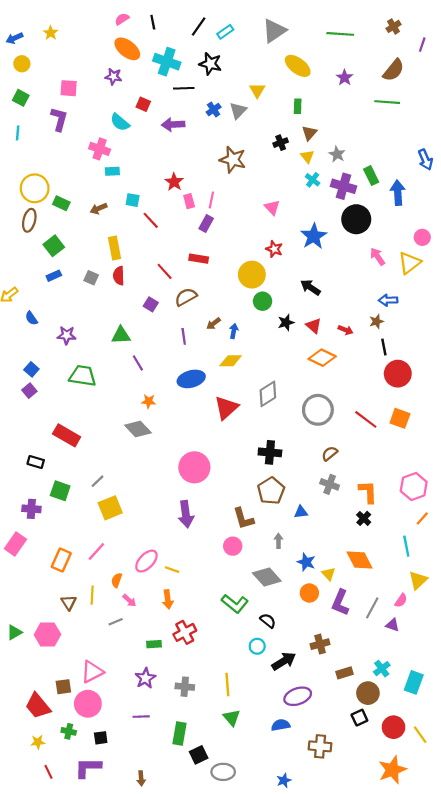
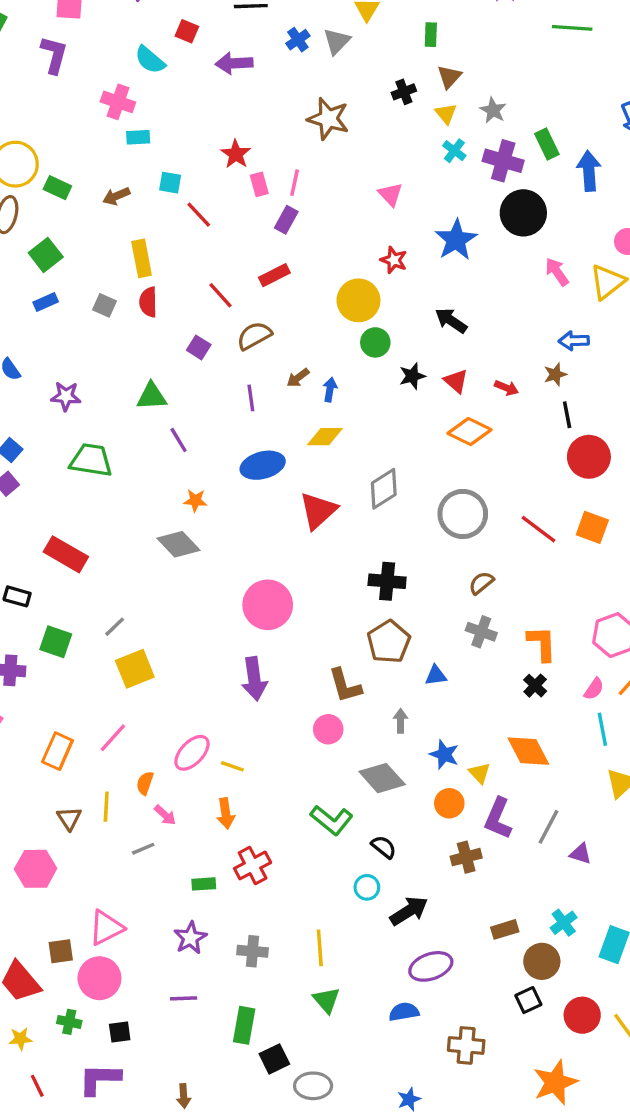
red rectangle: (199, 259) -> (274, 275), turned -36
pink semicircle: (401, 600) -> (594, 689), moved
brown cross: (320, 644) -> (466, 857), moved
orange star: (392, 770) -> (555, 1082), moved

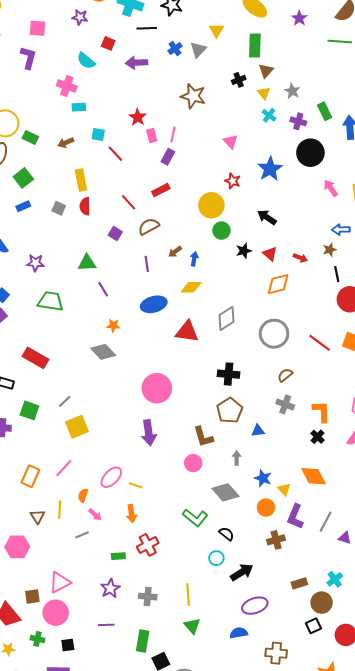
green rectangle: (431, 35) -> (255, 46), size x1.6
purple cross: (503, 161) -> (298, 121), size x0.7
orange diamond: (469, 432) -> (278, 284), turned -40
red triangle: (318, 511) -> (187, 332), turned 50

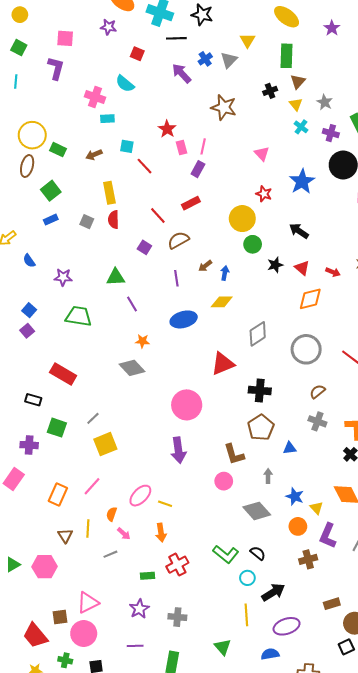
cyan semicircle: (86, 61) -> (125, 84), moved
purple arrow: (137, 63) -> (182, 73), moved, turned 50
red triangle: (187, 332) -> (223, 364), moved, turned -30
green L-shape: (195, 518) -> (226, 554), moved
yellow line: (188, 594) -> (246, 615), moved

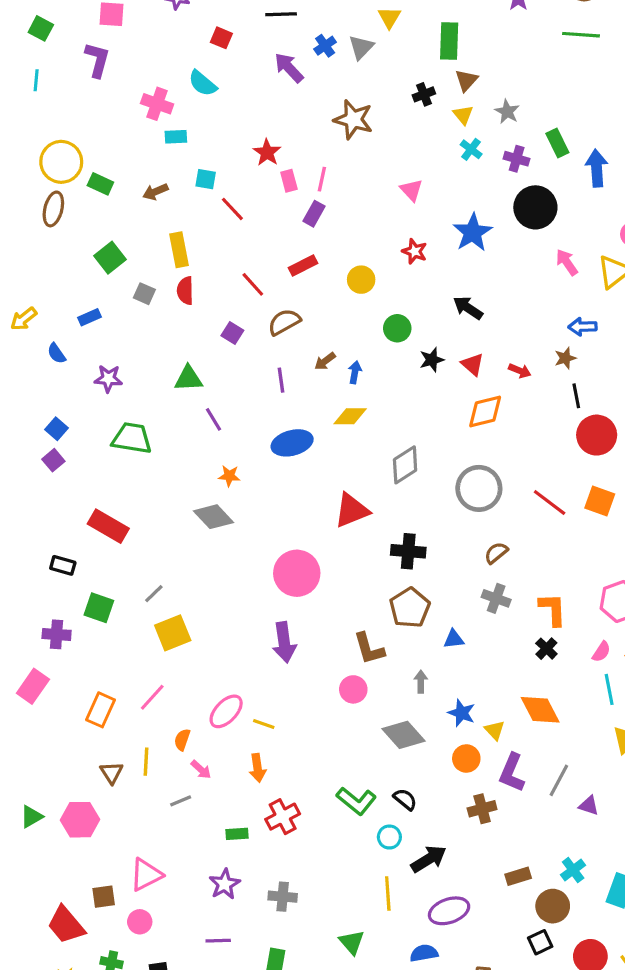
green square: (51, 191) -> (110, 258), moved
yellow circle: (242, 219) -> (361, 280), moved, size x0.7
blue rectangle: (51, 220) -> (89, 317), moved
pink circle: (84, 634) -> (140, 922), size x0.6

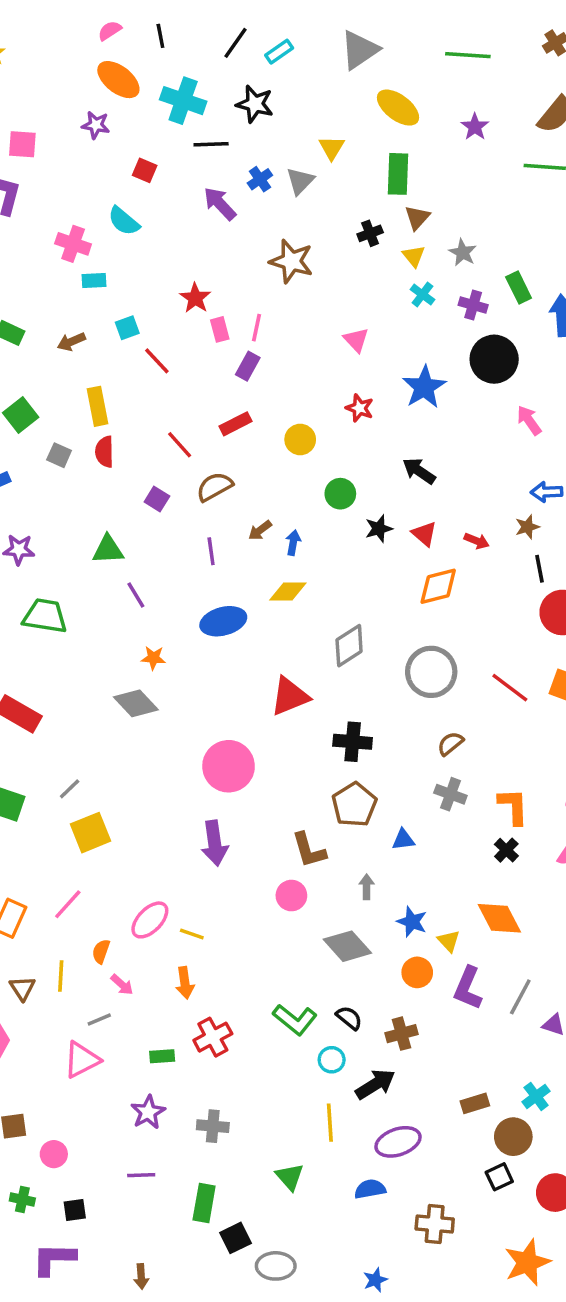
cyan square: (206, 179) -> (127, 328), turned -30
brown cross: (482, 809) -> (401, 1034), moved
pink triangle: (146, 875) -> (82, 1060), moved

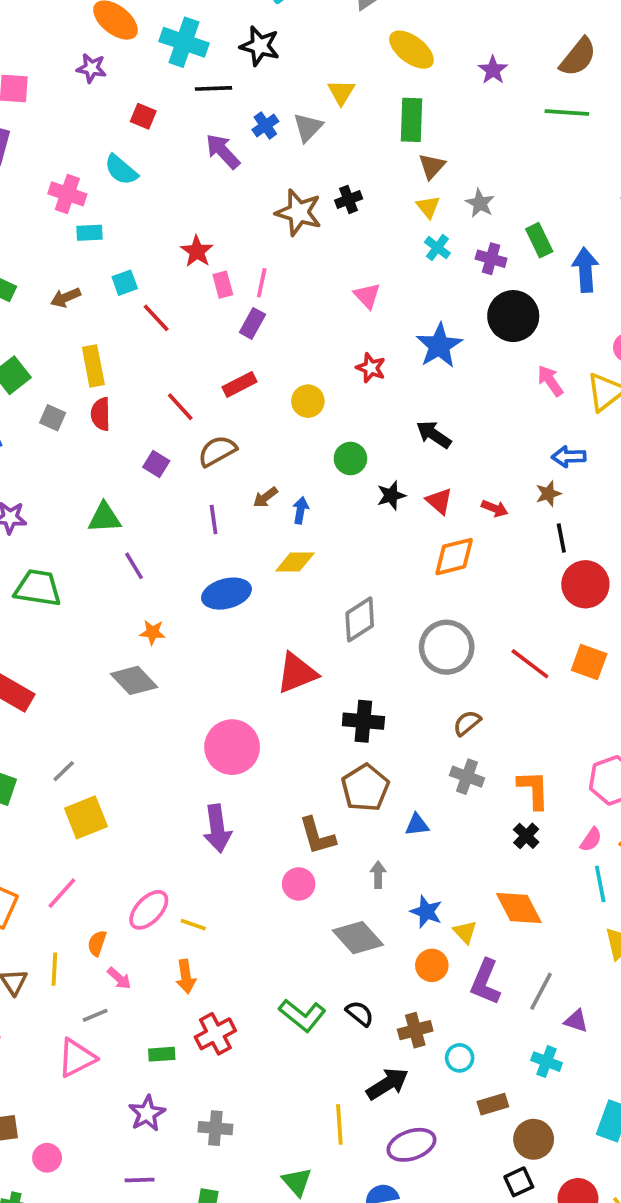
black cross: (370, 233) -> (349, 199), moved
cyan circle: (332, 1060) -> (460, 1058), moved
cyan cross: (536, 1096) -> (547, 1062), moved, turned -32

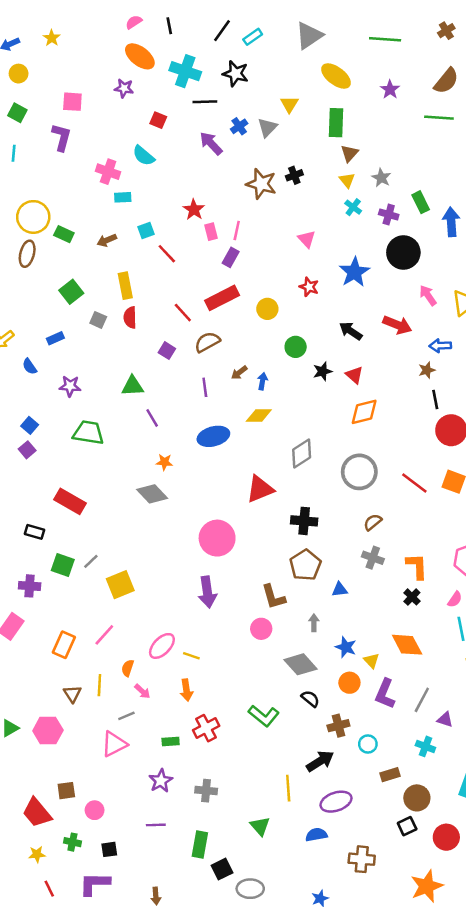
red rectangle: (239, 384) -> (222, 298), size x1.5
red arrow: (495, 508) -> (397, 325), moved, size x1.6
gray line: (64, 771) -> (91, 561), moved
black semicircle: (360, 1013) -> (310, 699), moved

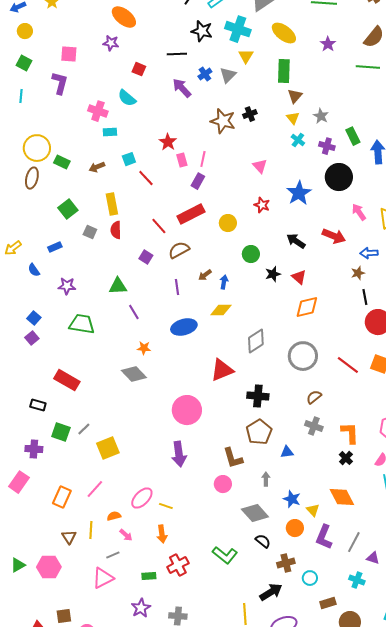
cyan cross: (185, 71) -> (238, 29), moved
orange semicircle: (128, 668) -> (114, 516), turned 56

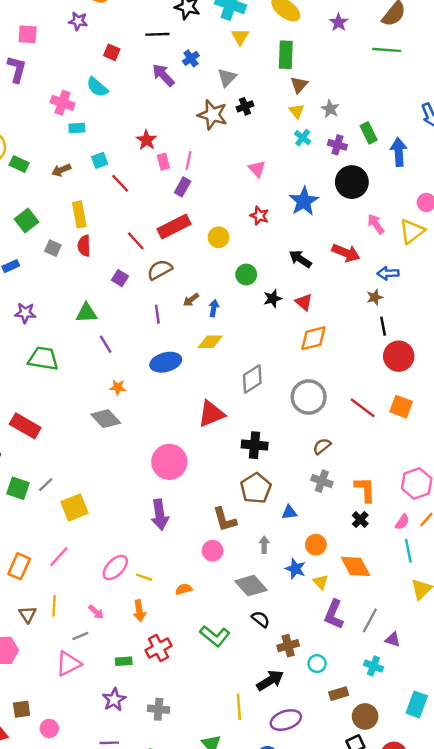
gray triangle: (228, 75) -> (227, 78), moved
orange semicircle: (114, 516) -> (184, 589), moved
orange circle: (295, 528) -> (316, 545), moved

